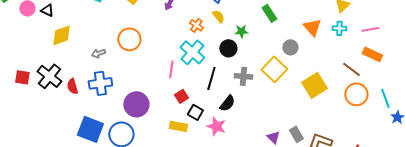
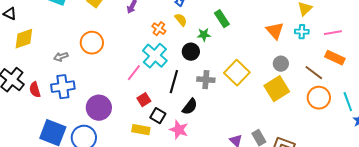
green rectangle: (269, 13) -> (222, 19), moved
gray circle: (290, 47) -> (281, 64), moved
pink line: (171, 69) -> (134, 73), turned 30

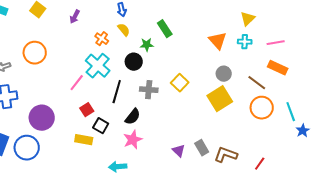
yellow square: (237, 73) -> (180, 83), size x0.7
pink star: (179, 130) -> (133, 140), moved, turned 30

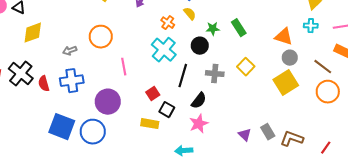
green rectangle: (165, 29) -> (239, 28), moved
orange triangle: (218, 41) -> (284, 37), moved, turned -30
pink line: (77, 83) -> (124, 67), moved, turned -48

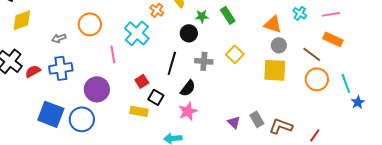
cyan cross: (311, 26) -> (300, 13), turned 32
cyan cross: (164, 50) -> (137, 33), moved
yellow square: (286, 83) -> (275, 70), turned 35
red semicircle: (44, 84) -> (33, 71), turned 77

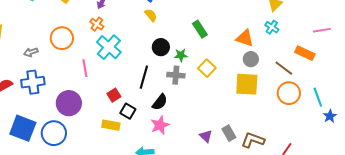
orange cross: (157, 10) -> (97, 24), moved
pink line: (331, 14) -> (322, 30), moved
green star: (202, 16) -> (181, 55), moved

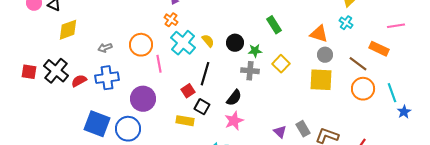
yellow semicircle: (151, 15) -> (208, 41), moved
orange circle: (62, 38) -> (141, 45), moved
black line: (144, 77) -> (205, 74), moved

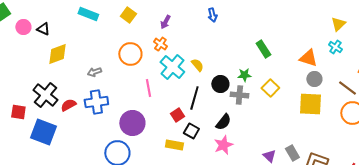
black circle: (235, 43) -> (220, 84), moved
orange circle: (141, 45) -> (130, 54), moved
red square: (29, 72) -> (18, 112), moved
blue square: (97, 124) -> (43, 132), moved

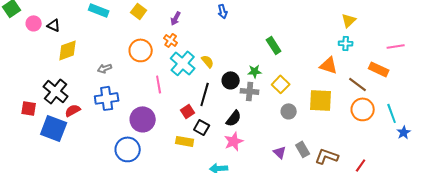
cyan cross: (335, 47) -> (346, 43), turned -32
orange triangle: (308, 58) -> (329, 65), moved
gray circle: (314, 79) -> (289, 111), moved
red semicircle: (68, 105) -> (73, 110), moved

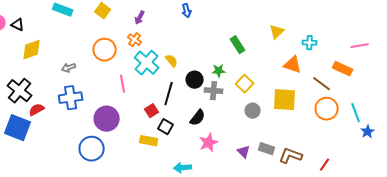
yellow triangle: (349, 20) -> (277, 32), moved
pink star: (234, 141) -> (209, 143), moved
gray rectangle: (303, 149) -> (267, 149), turned -42

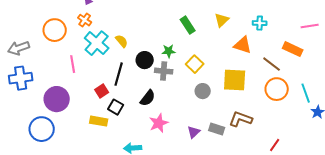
yellow triangle: (277, 32) -> (222, 20), moved
gray arrow: (69, 68) -> (19, 48), size x1.5
purple triangle: (244, 152) -> (194, 132), turned 32
brown L-shape: (291, 156) -> (241, 119), moved

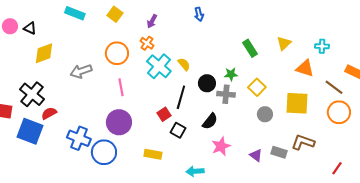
pink line: (73, 64) -> (121, 87), moved
blue cross: (21, 78) -> (79, 138), moved, turned 30
yellow rectangle: (99, 121) -> (153, 154), moved
purple triangle: (194, 132) -> (256, 155), turned -40

